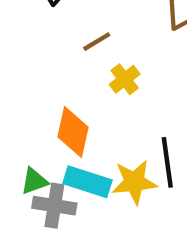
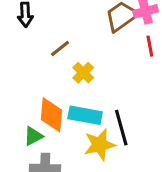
green triangle: (34, 181) -> (33, 136), moved
cyan rectangle: (87, 182) -> (85, 115), moved

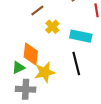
cyan rectangle: (85, 115) -> (81, 36), moved
yellow star: (100, 145) -> (45, 72), moved

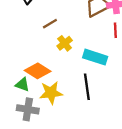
orange diamond: (31, 54) -> (38, 71), turned -70
green triangle: (18, 68) -> (22, 85), turned 40

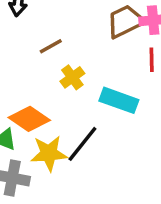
black line: (87, 87) -> (82, 144), moved, turned 45

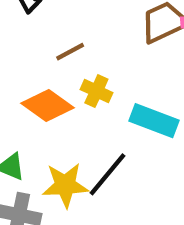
yellow cross: (72, 77) -> (96, 91), turned -30
orange diamond: (29, 119) -> (47, 106), moved

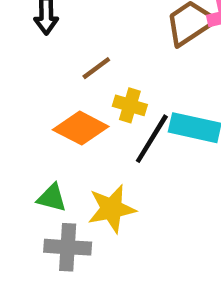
black line: (107, 174) -> (152, 139), moved

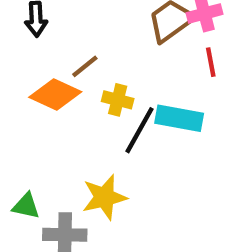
orange diamond: (81, 128) -> (55, 94), moved
green triangle: (52, 198) -> (26, 206), moved

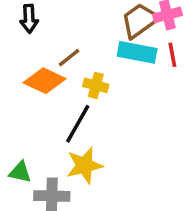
cyan rectangle: (179, 118) -> (137, 52), moved
black line: (139, 130) -> (78, 124), moved

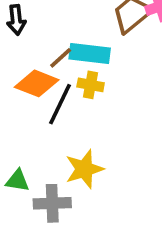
cyan rectangle: (137, 52) -> (90, 54), moved
black line: (78, 124) -> (60, 104), moved

